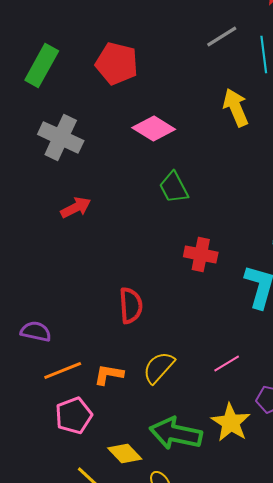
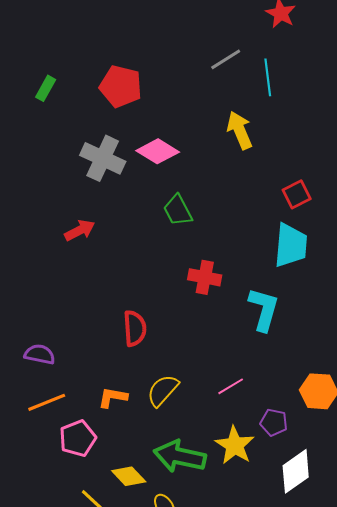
green rectangle: (42, 65) -> (46, 88), size x0.6
gray cross: (61, 137) -> (103, 158), moved
orange line: (63, 370) -> (47, 402), moved

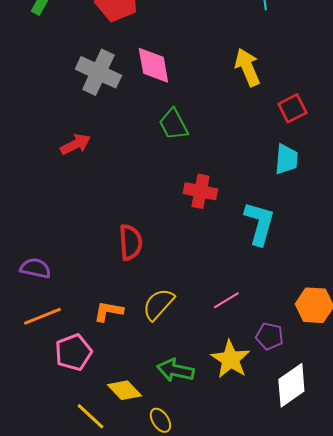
yellow arrow: (240, 130) -> (247, 67), moved
pink diamond: (158, 151) -> (153, 65), turned 48
cyan trapezoid: (291, 245) -> (286, 159), size x0.7
green arrow: (180, 456) -> (175, 370), size x0.7

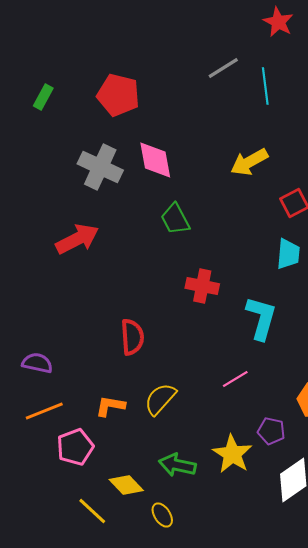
yellow arrow: (247, 67) -> (249, 162), turned -96
red arrow: (75, 144) -> (77, 239), size x1.4
pink line: (226, 300) -> (235, 379), moved

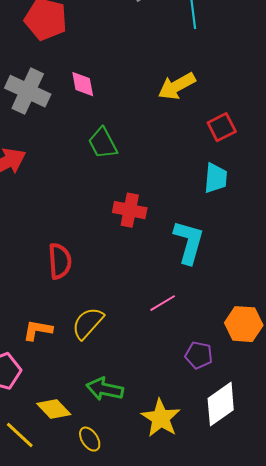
pink diamond: (155, 160) -> (83, 84), size x0.7
yellow star: (232, 454) -> (161, 418), moved

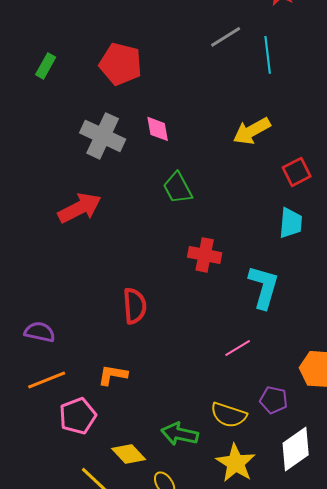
yellow semicircle: (88, 323) -> (229, 415), moved, turned -114

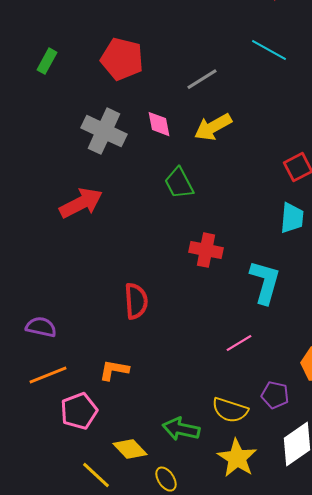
gray line: (226, 37) -> (202, 79), moved
cyan line: (268, 55) -> (269, 50), turned -54
yellow arrow: (252, 131) -> (213, 127), moved

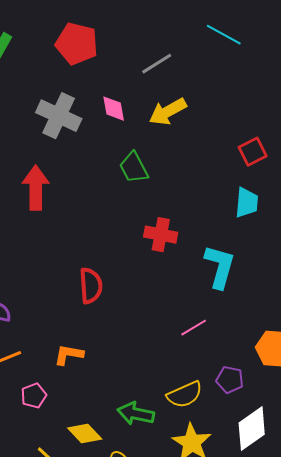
red arrow: (81, 203) -> (36, 188), turned -63
yellow semicircle: (230, 410) -> (185, 395), turned -42
pink pentagon: (79, 411) -> (34, 396), size x0.7

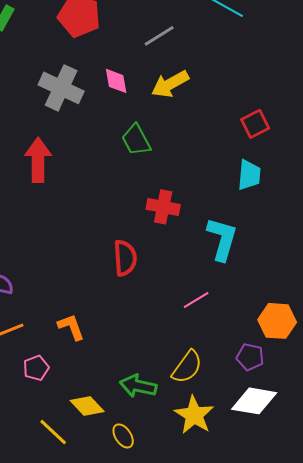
red semicircle: (91, 286) -> (125, 258), moved
orange L-shape: (69, 355) -> (71, 327), turned 60
purple pentagon: (230, 380) -> (250, 357), moved
yellow semicircle: (185, 395) -> (187, 367), turned -30
white diamond: (252, 429) -> (254, 401), turned 45

